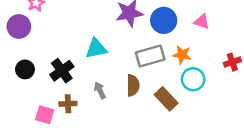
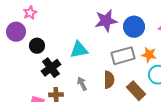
black circle: (25, 69) -> (37, 46), moved

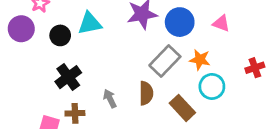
black circle: (37, 46) -> (60, 35), moved
cyan triangle: (79, 50) -> (90, 23), moved
gray rectangle: (123, 56) -> (165, 61), turned -30

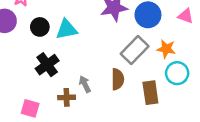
cyan triangle: (90, 23) -> (67, 29), moved
brown rectangle: (182, 108) -> (150, 93), turned 35
brown cross: (75, 113) -> (67, 97), moved

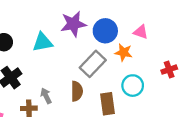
cyan triangle: (67, 29) -> (43, 42), moved
orange star: (166, 49) -> (124, 52), moved

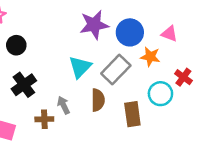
cyan triangle: (43, 42) -> (80, 67), moved, turned -35
red cross: (169, 70) -> (183, 77), moved, turned -35

